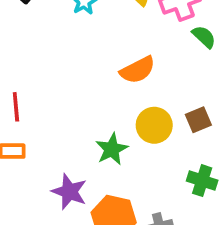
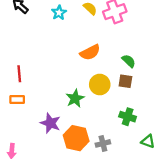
green semicircle: (204, 37) -> (129, 61), moved
brown square: (198, 120) -> (125, 81), turned 32

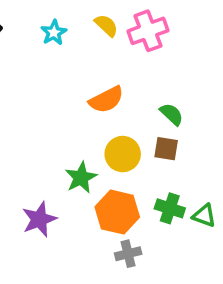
purple star: (50, 123) -> (39, 219), turned 30
orange hexagon: (76, 138) -> (117, 212), moved
green triangle: (148, 141) -> (204, 216), moved

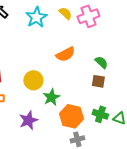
cyan star: (54, 33) -> (36, 17), size x1.5
yellow circle: (123, 154) -> (33, 80), moved

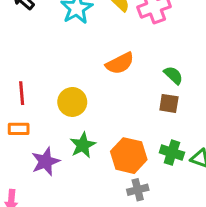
green star: (51, 97) -> (83, 145), moved
purple star: (28, 120) -> (45, 161), moved

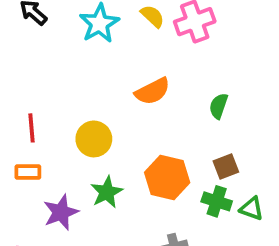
green semicircle: (173, 75) -> (219, 106), turned -114
brown square: (169, 103) -> (226, 166), moved, turned -30
orange hexagon: (129, 156) -> (167, 177), moved

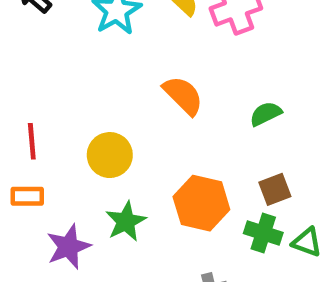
orange semicircle: (153, 91) -> (183, 95), turned -108
green semicircle: (219, 106) -> (266, 114), turned 45

